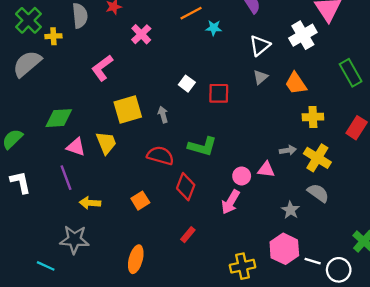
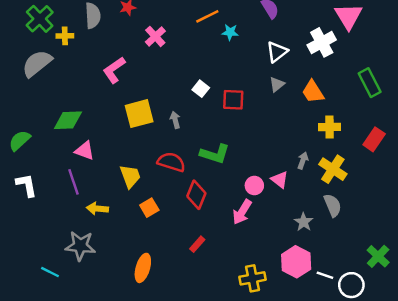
yellow trapezoid: (106, 143) -> (130, 176), moved
gray arrow: (288, 150) -> (303, 161), turned -63
pink triangle: (266, 170) -> (280, 180), turned 30
gray semicircle: (318, 193) -> (333, 205), turned 30

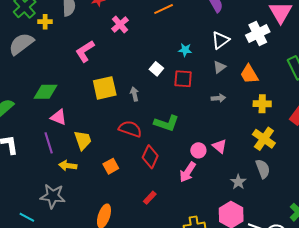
cyan star: (230, 32) -> (185, 50), moved
gray arrow: (303, 161) -> (218, 98), moved, turned 64
yellow trapezoid: (130, 176) -> (83, 140), moved

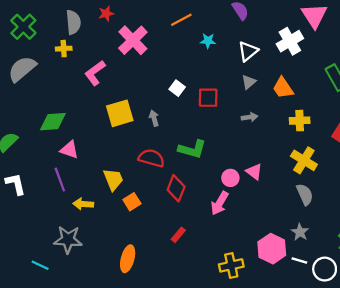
yellow cross: (45, 22) -> (64, 49), moved
pink cross: (120, 24) -> (133, 40), size x1.5
cyan star: (185, 50) -> (208, 41), moved
yellow trapezoid: (83, 140) -> (113, 179), moved
gray star: (238, 182) -> (300, 232), moved

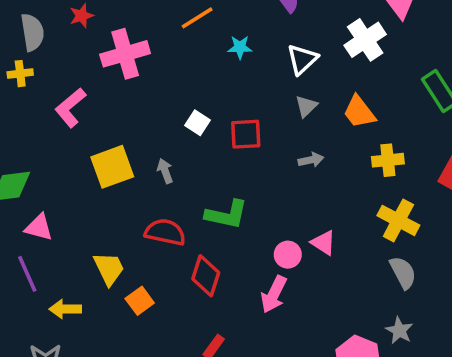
pink cross: (133, 40) -> (125, 54), turned 32

